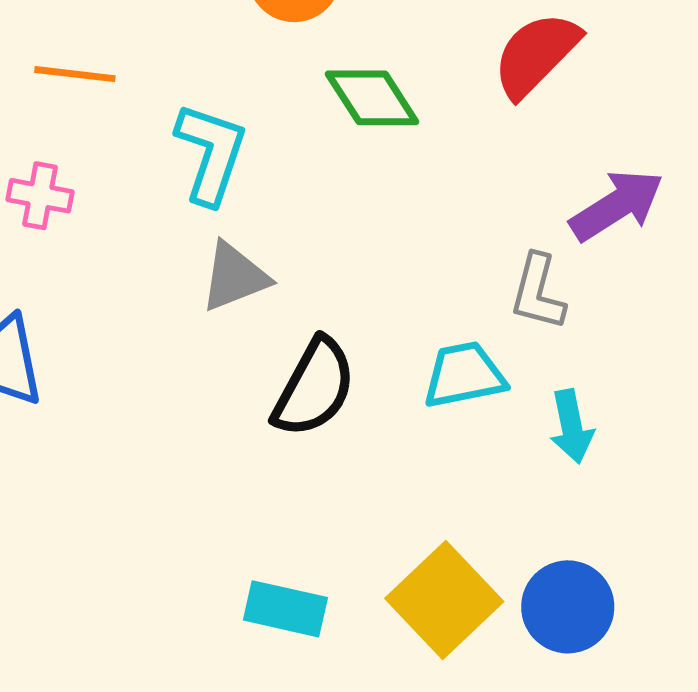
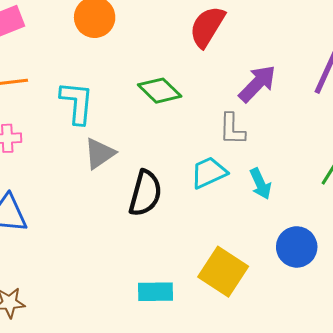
green diamond: (372, 98) -> (160, 91), moved
blue circle: (568, 607) -> (297, 247), moved

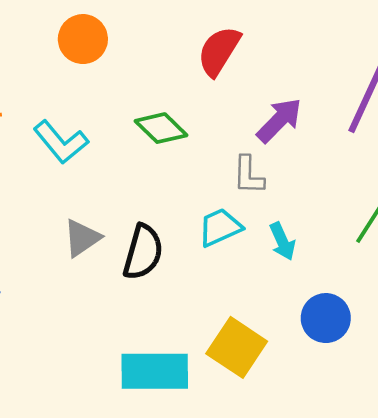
cyan L-shape: (77, 103) -> (61, 142), turned 135
gray triangle: (100, 153) -> (82, 238), moved
cyan rectangle: (155, 292) -> (155, 371), size x1.6

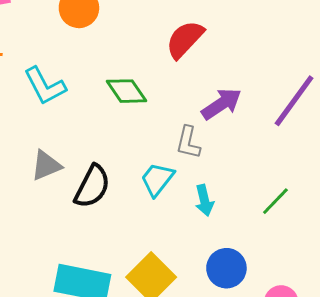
cyan trapezoid: (220, 227) -> (157, 179), turned -39

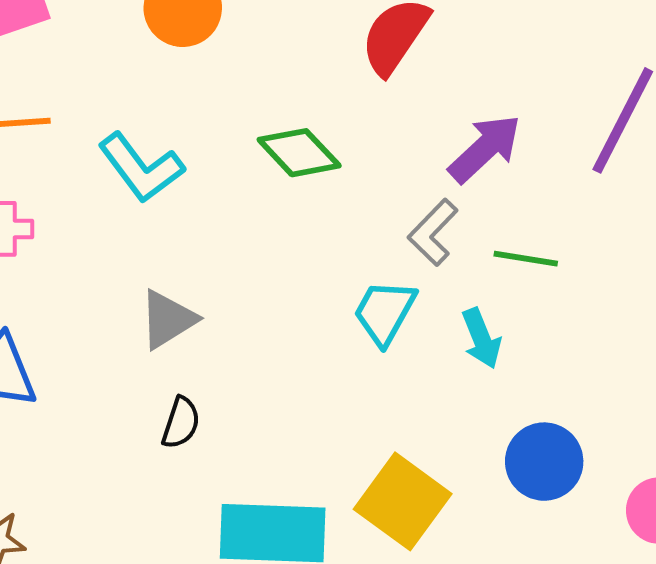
gray L-shape: (188, 142) -> (433, 232), turned 40
black semicircle: (92, 186) -> (181, 423), moved, size x0.6
green line: (275, 201) -> (526, 259), moved, turned 64

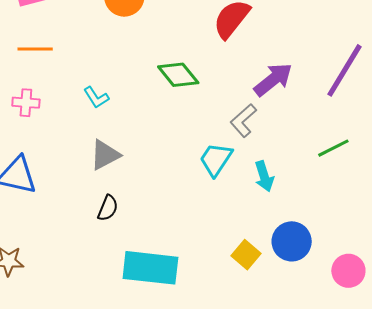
cyan L-shape: (141, 168) -> (96, 97), moved, size x0.6
green line: (526, 259) -> (333, 148), moved, turned -40
yellow square: (403, 501) -> (246, 255), moved, size x0.6

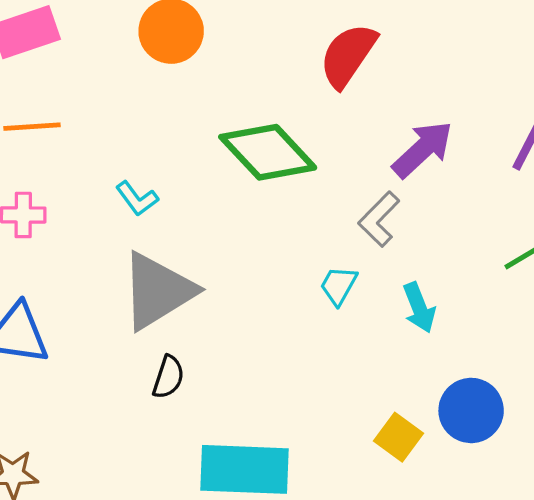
green diamond: (178, 75) -> (268, 152), size x1.4
gray triangle: (105, 155) -> (158, 291), size x1.6
cyan trapezoid: (216, 159) -> (339, 286), size x0.7

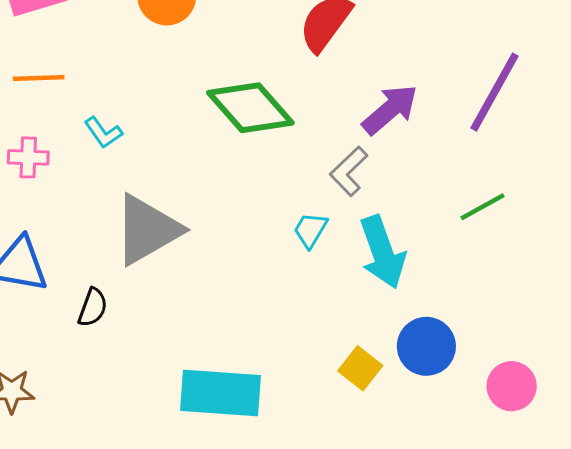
cyan L-shape: (137, 199) -> (103, 133), moved
cyan arrow: (419, 308) -> (382, 252), size x1.6
black semicircle: (168, 377) -> (93, 308), moved

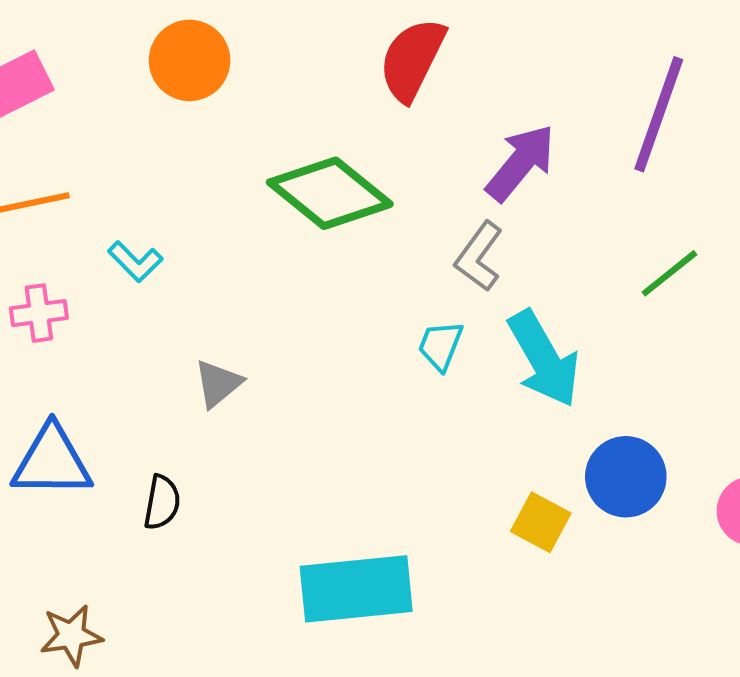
gray triangle: (147, 230) -> (218, 384), size x0.5

